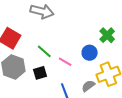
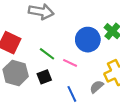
blue circle: (90, 53) -> (88, 40), moved, size x1.5

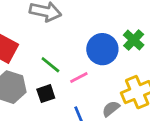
pink line: (70, 63) -> (79, 78), turned -56

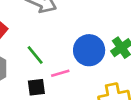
black square: (46, 94) -> (36, 87), moved

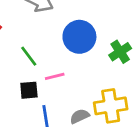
blue circle: (89, 50) -> (79, 37), moved

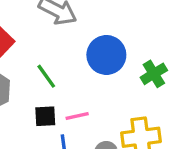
pink line: (55, 76) -> (77, 116), moved

